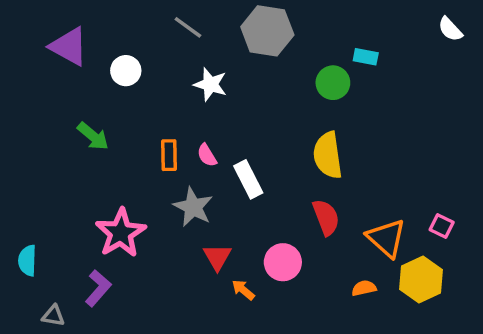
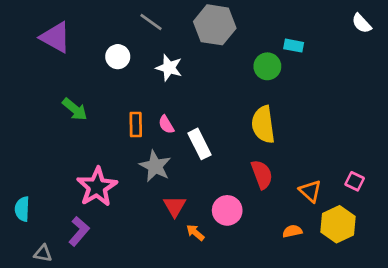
white circle: (126, 71) -> (118, 57), moved
orange triangle: (386, 238) -> (310, 191), size x0.7

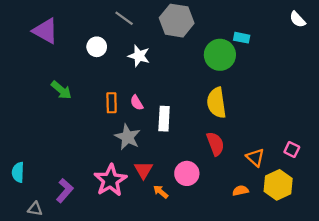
green circle: (267, 66) -> (220, 55), size x1.4
white rectangle: (199, 144) -> (164, 119), turned 30
pink star: (97, 187) -> (110, 180), moved

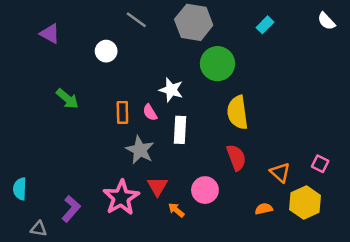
purple triangle: (45, 31) -> (50, 34), size x0.7
cyan rectangle: (242, 38) -> (265, 25), moved, turned -56
green circle: (220, 55) -> (217, 64), moved
white star: (139, 56) -> (171, 90), moved

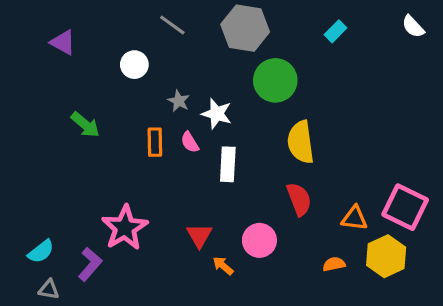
gray star: (140, 150) -> (179, 101), moved, size x0.6
pink square: (320, 164) -> (405, 207), size x2.0
orange triangle: (280, 173) -> (354, 218), turned -35
cyan semicircle: (20, 189) -> (41, 251), moved, turned -130
pink star: (121, 198) -> (125, 228), moved

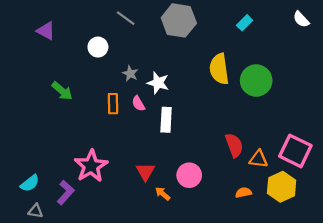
green circle: (275, 80) -> (256, 81), moved
yellow semicircle: (301, 142) -> (219, 69), moved
red semicircle: (299, 199) -> (234, 145), moved

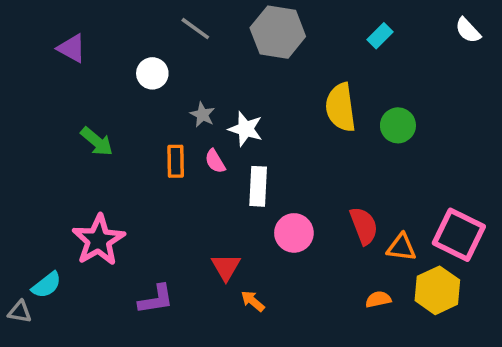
green circle: (256, 81) -> (398, 125), size x0.7
pink star: (91, 166) -> (99, 240), moved
pink circle: (189, 175) -> (294, 233), moved
purple L-shape: (66, 193) -> (156, 299), moved, turned 40
gray triangle: (36, 211) -> (20, 312), moved

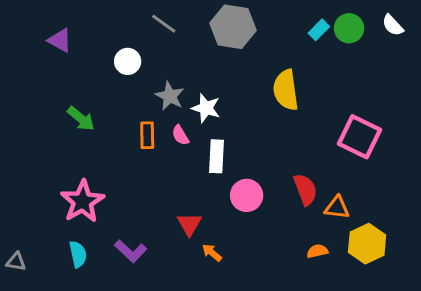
gray star: (203, 115) -> (170, 96), size x1.4
green circle: (398, 125) -> (349, 28), moved
pink square: (459, 235) -> (360, 137), moved
cyan semicircle: (47, 285) -> (78, 254), moved, turned -64
purple L-shape: (156, 299) -> (131, 251), turned 52

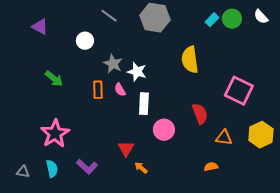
red semicircle: (305, 189) -> (200, 114), moved
yellow hexagon: (367, 244) -> (261, 135), moved
gray triangle: (16, 262) -> (23, 172), moved

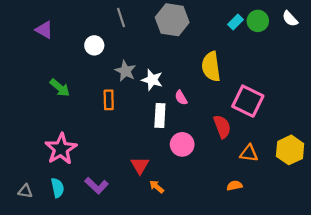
gray line: (109, 16) -> (121, 18), turned 36
pink semicircle: (120, 90) -> (181, 98), moved
pink square: (239, 91) -> (248, 101), moved

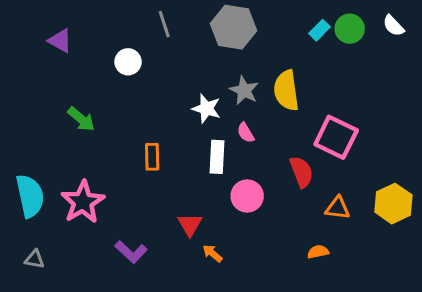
gray star: (125, 71) -> (244, 90), moved
orange rectangle: (109, 100) -> (152, 157), moved
cyan semicircle: (58, 188) -> (30, 196), moved, size x1.6

